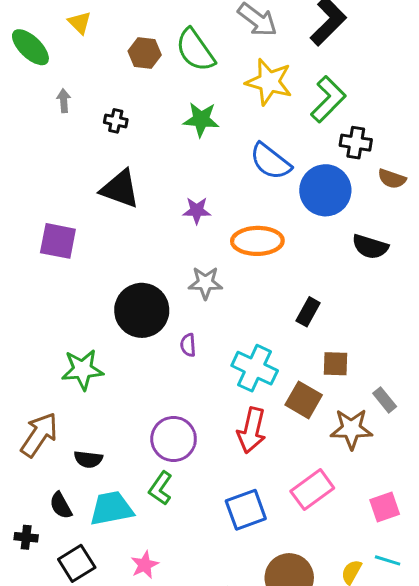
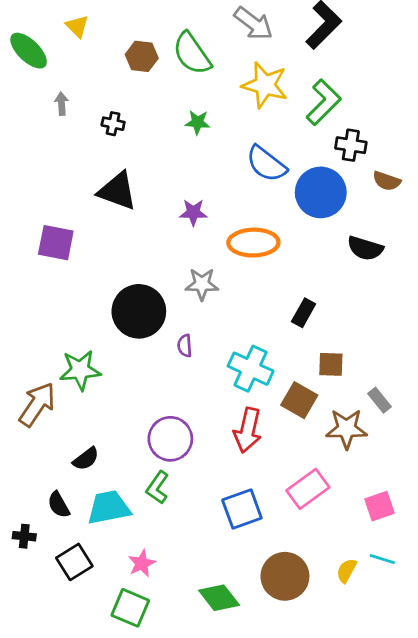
green star: (201, 119) -> (198, 122), size x0.7
brown arrow: (39, 435) -> (37, 404), moved
black semicircle: (88, 459) -> (86, 459), turned -44

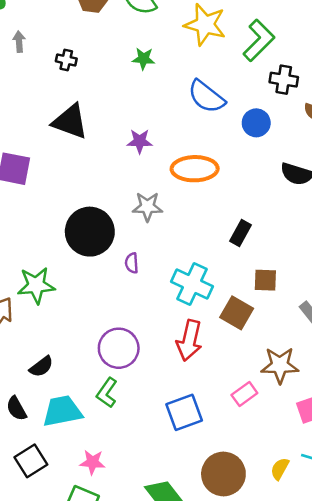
blue circle: (321, 192) -> (256, 123), size x0.6
brown star: (347, 429) -> (280, 365), moved
pink rectangle: (308, 489) -> (244, 394), size x0.7
pink star: (142, 563) -> (92, 462), turned 30

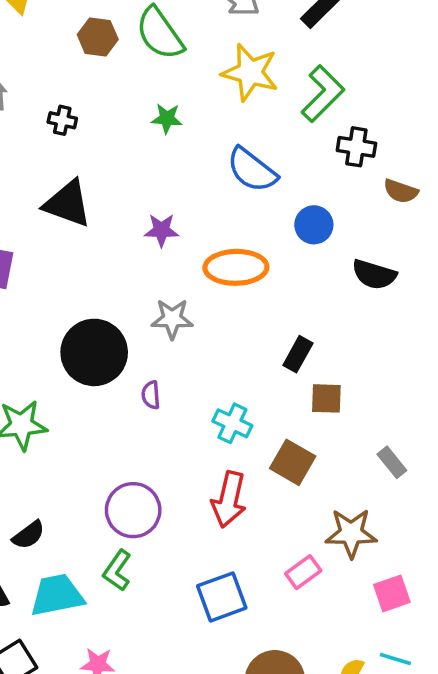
blue circle: (256, 123) -> (314, 225), moved
brown square: (265, 280) -> (326, 398), moved
cyan cross: (192, 284) -> (232, 423), size x0.7

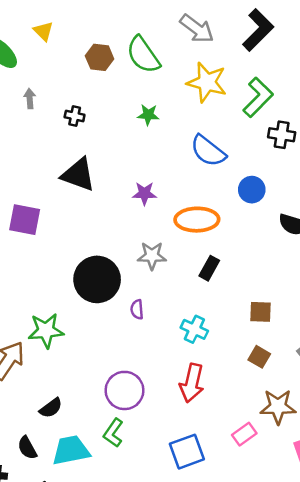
black rectangle: (298, 354) -> (209, 268), moved
brown square: (293, 462) -> (259, 357), moved, size x0.7

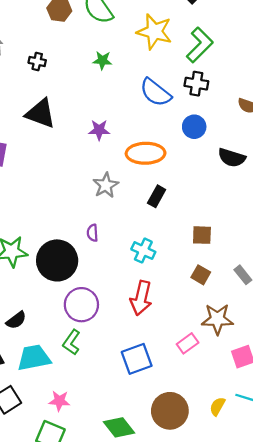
black cross: (282, 135) -> (196, 84), moved
gray star: (152, 256) -> (106, 185), turned -30
black circle: (97, 279) -> (57, 260), moved

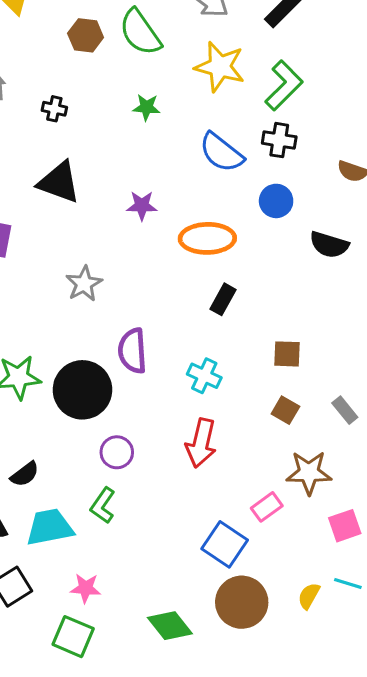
gray star: (106, 185) -> (84, 284), moved
purple semicircle: (92, 233) -> (132, 351), size x1.8
purple circle: (81, 305) -> (117, 452), size x0.7
blue square: (137, 359) -> (225, 544), moved, turned -36

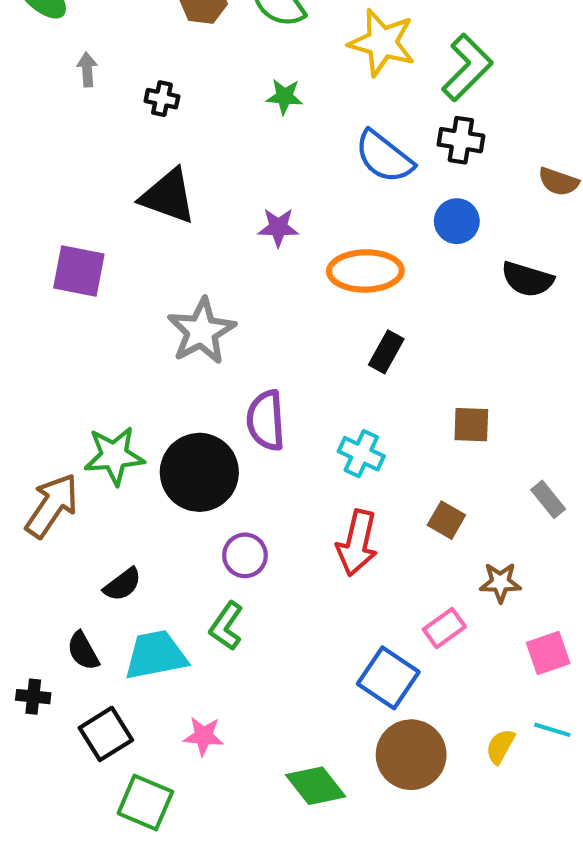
gray star: (84, 284) -> (201, 331), size x1.4
brown square: (285, 410) -> (446, 520), moved
brown star: (309, 473) -> (500, 582), size x0.7
green square: (73, 637) -> (145, 802), moved

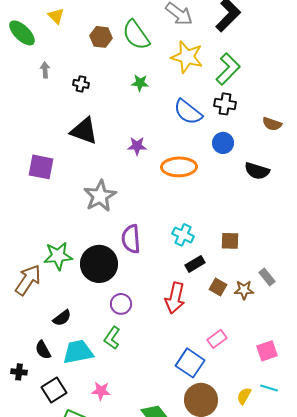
black rectangle: (386, 352) -> (195, 264), moved, turned 30
cyan cross: (361, 454) -> (183, 235), moved
brown star: (500, 582) -> (244, 290), moved

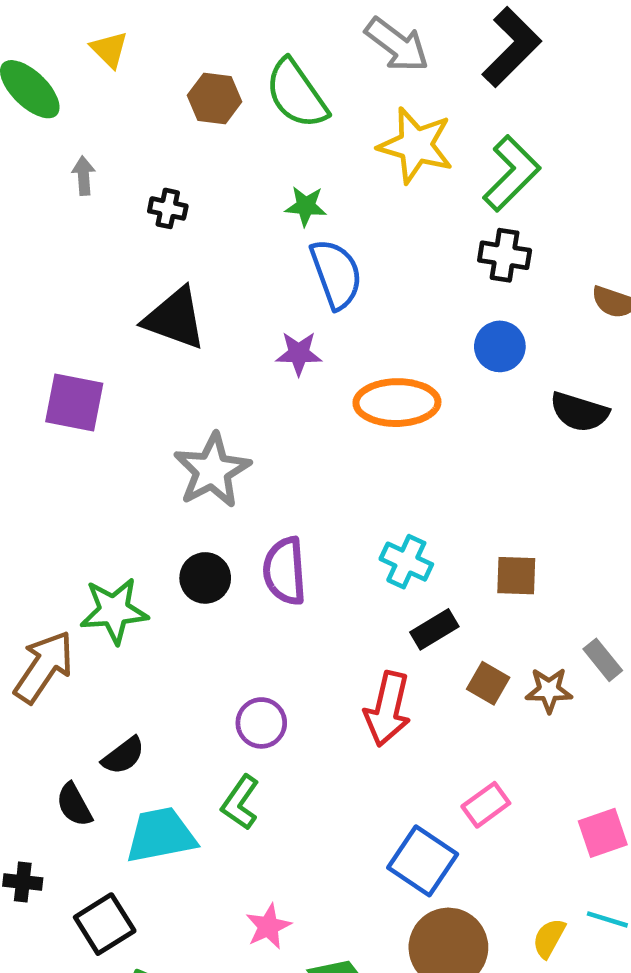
blue semicircle: (188, 112) -> (336, 274), moved, turned -148
black circle: (99, 264) -> (205, 578), moved, size x0.6
black semicircle: (43, 350) -> (74, 805), moved
pink star: (101, 391) -> (268, 926), moved, turned -30

